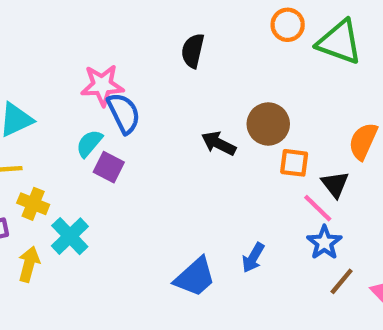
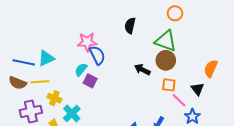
green triangle: (339, 42) -> (166, 41), moved
orange square: (294, 163) -> (169, 85), moved
pink line: (318, 208) -> (179, 100), moved

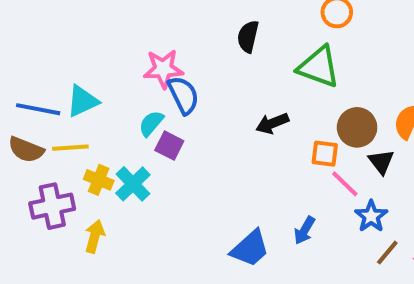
brown circle: (166, 60) -> (357, 127), moved
black arrow: (142, 70) -> (272, 123), turned -49
cyan cross: (72, 113) -> (133, 184), moved

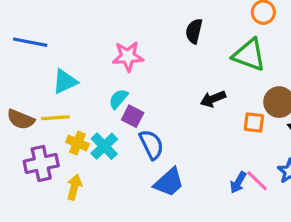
blue semicircle: (183, 95) -> (151, 145), moved
blue line: (38, 109) -> (30, 42), moved
pink line: (345, 184) -> (257, 181), moved
blue trapezoid: (250, 248) -> (169, 182), moved

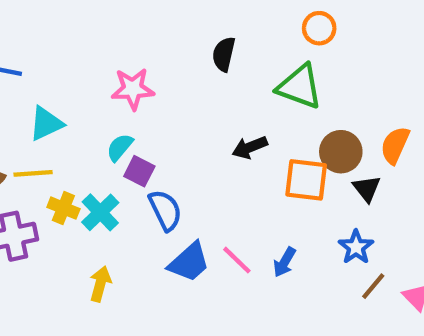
orange square: (254, 123) -> (306, 180), size x1.5
pink line: (257, 181) -> (237, 260), moved
yellow arrow: (74, 187) -> (100, 284), moved

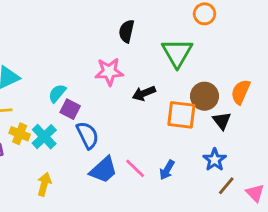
orange circle: (319, 28) -> (205, 14), moved
green triangle: (300, 87) -> (177, 53), turned 40
pink star: (133, 89) -> (109, 72), moved

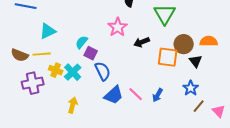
pink star: (109, 72) -> (118, 27), turned -30
orange semicircle: (241, 92) -> (209, 41), turned 66

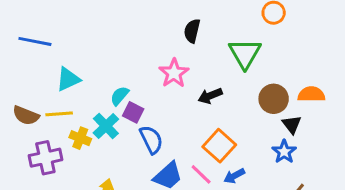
orange square: (168, 57) -> (219, 146), moved, turned 35
cyan cross: (73, 72) -> (106, 126), moved
blue star: (191, 88) -> (284, 152), moved
blue arrow: (158, 95) -> (234, 176), turned 32

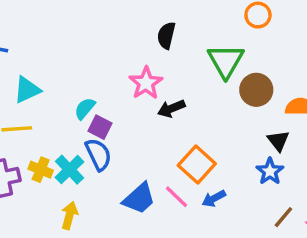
black arrow: (210, 96) -> (171, 108), moved
brown circle: (274, 99) -> (256, 90), moved
cyan cross: (106, 126) -> (69, 170), moved
yellow cross: (80, 138) -> (41, 170), moved
blue semicircle: (151, 140) -> (98, 154), moved

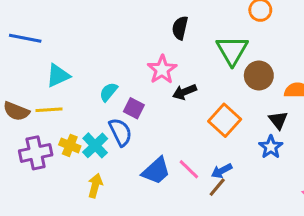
purple square: (100, 127) -> (134, 108), moved
orange square: (197, 165) -> (225, 120), moved
brown line: (283, 217) -> (217, 187), moved

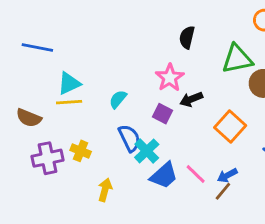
green triangle: (232, 50) -> (237, 59), turned 48
purple square: (134, 108) -> (162, 114), moved
yellow line: (49, 110) -> (69, 102), moved
cyan cross: (95, 145) -> (147, 151), moved

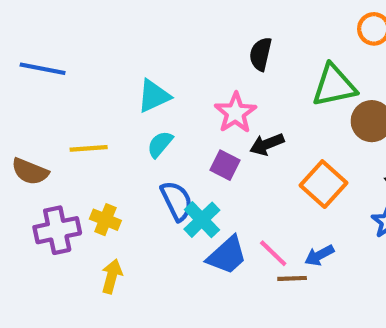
cyan triangle: (69, 83) -> (154, 96), moved
yellow arrow: (105, 190) -> (112, 276), moved
brown line: (223, 191) -> (292, 278), moved, turned 48

